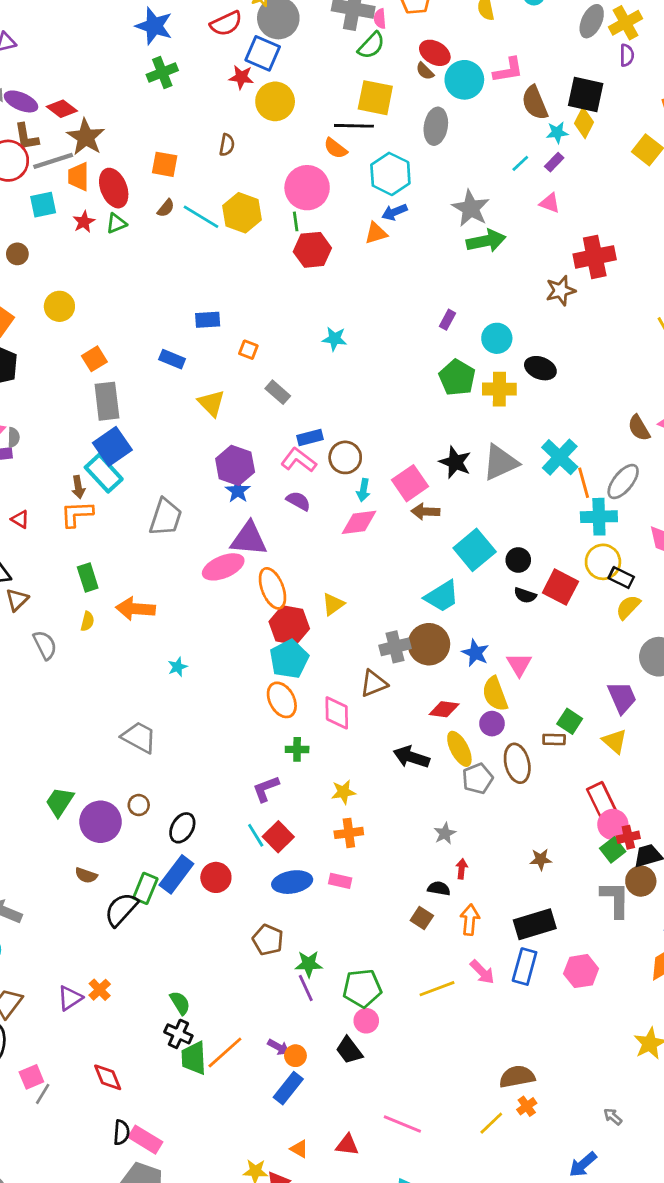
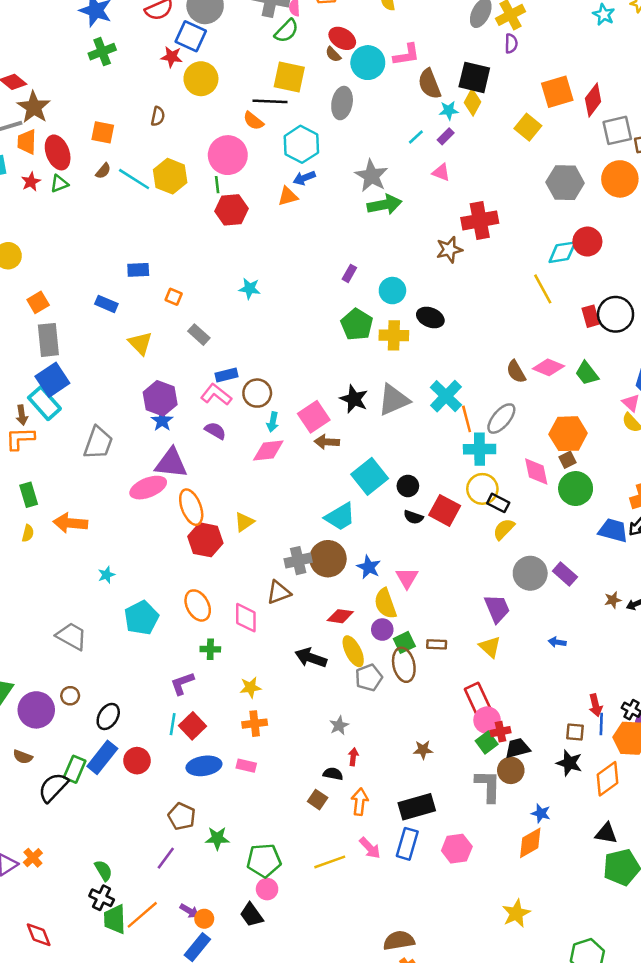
cyan pentagon: (289, 659) -> (141, 618), moved
green square: (570, 721) -> (404, 642), moved, turned 30
cyan line: (256, 835) -> (173, 724), turned 40
purple line: (306, 988) -> (166, 858), moved, turned 60

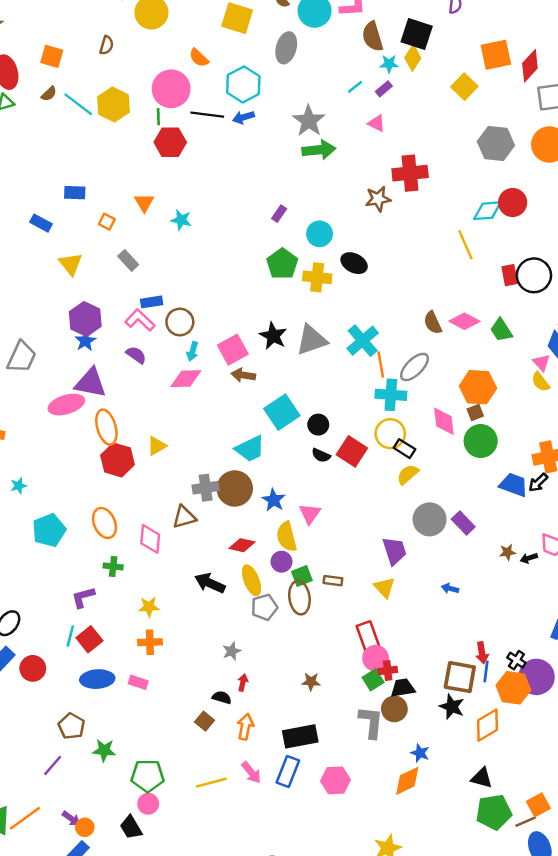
black line: (270, 101) -> (207, 115), moved
orange triangle: (288, 196) -> (144, 203), moved, turned -50
brown square: (575, 732) -> (460, 677), size x1.8

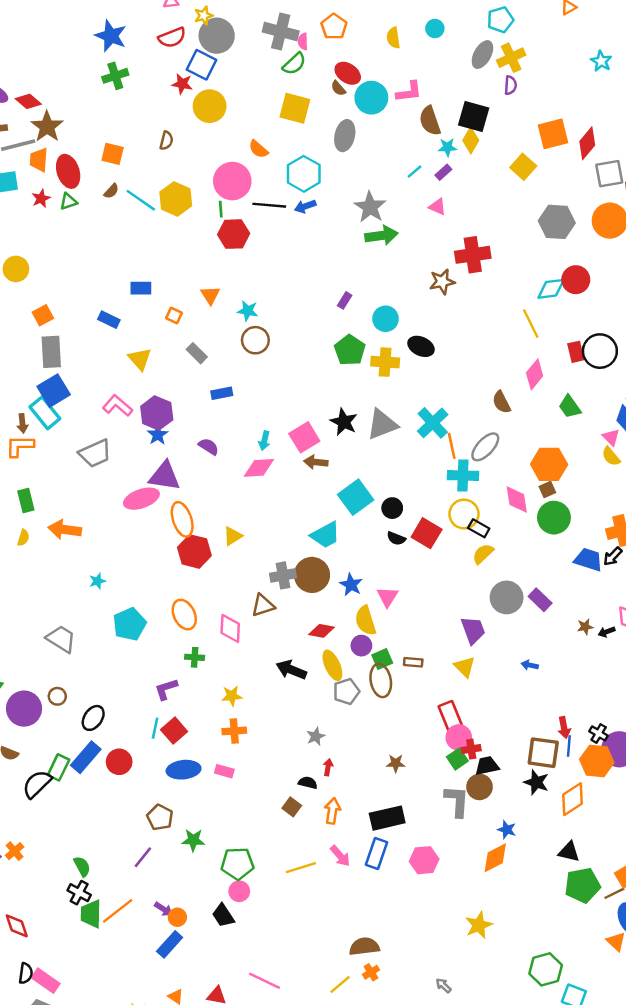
pink L-shape: (140, 320) -> (118, 406), moved
pink diamond: (464, 321) -> (535, 374), moved, turned -76
brown circle: (180, 322) -> (255, 340), moved
gray trapezoid: (22, 357) -> (95, 453), turned 44

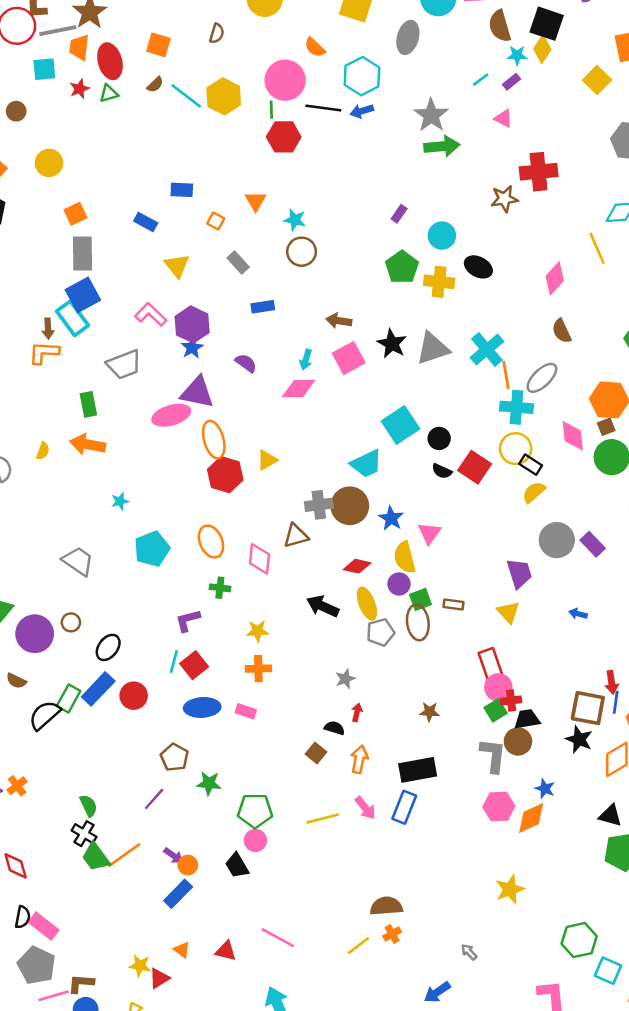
pink diamond: (535, 374) -> (555, 278), moved
brown arrow: (316, 462) -> (339, 321), moved
green rectangle: (26, 501) -> (88, 404), moved
pink hexagon: (424, 860) -> (499, 807), moved
green trapezoid: (91, 914) -> (96, 857), turned -40

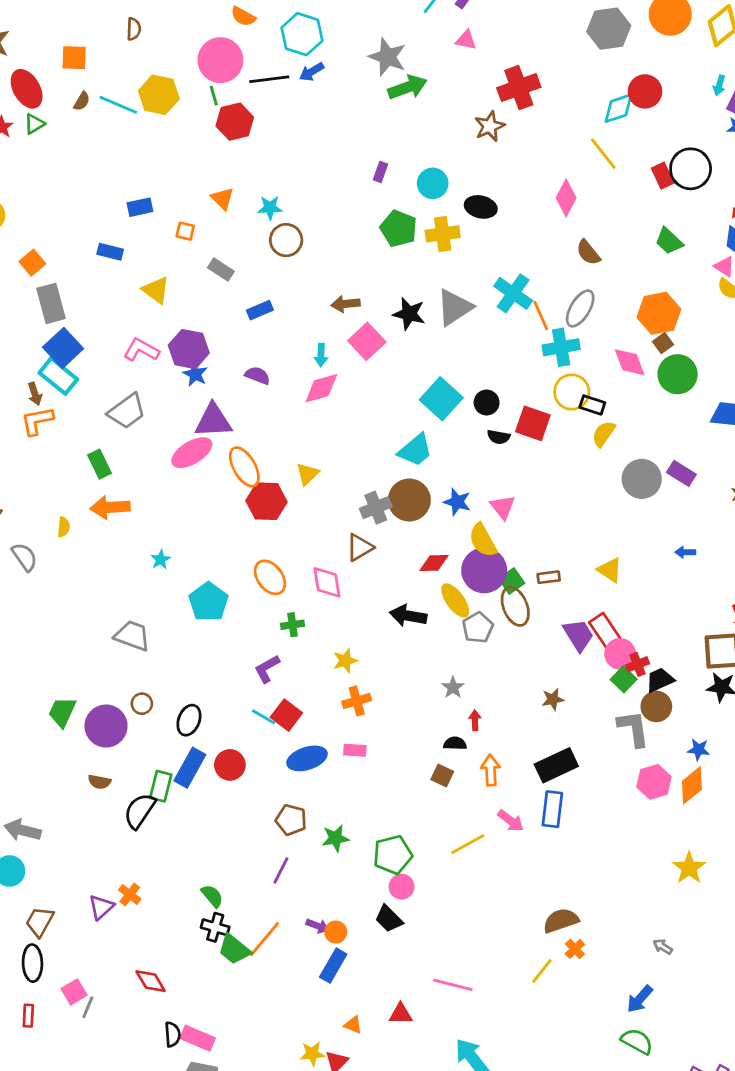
purple trapezoid: (519, 573) -> (578, 635), moved
purple circle: (399, 584) -> (484, 570), size x1.8
cyan line: (174, 661) -> (264, 717), turned -60

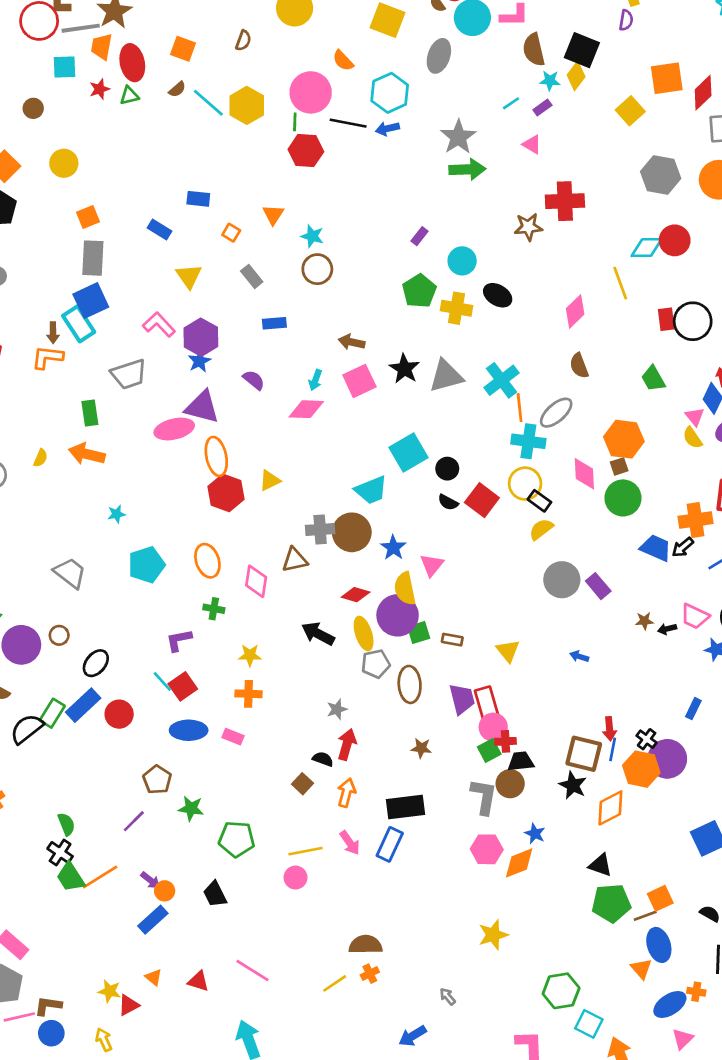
brown ellipse: (515, 606) -> (410, 684), moved
red arrow: (475, 720) -> (347, 744), size x1.6
pink circle: (402, 887) -> (296, 878), moved

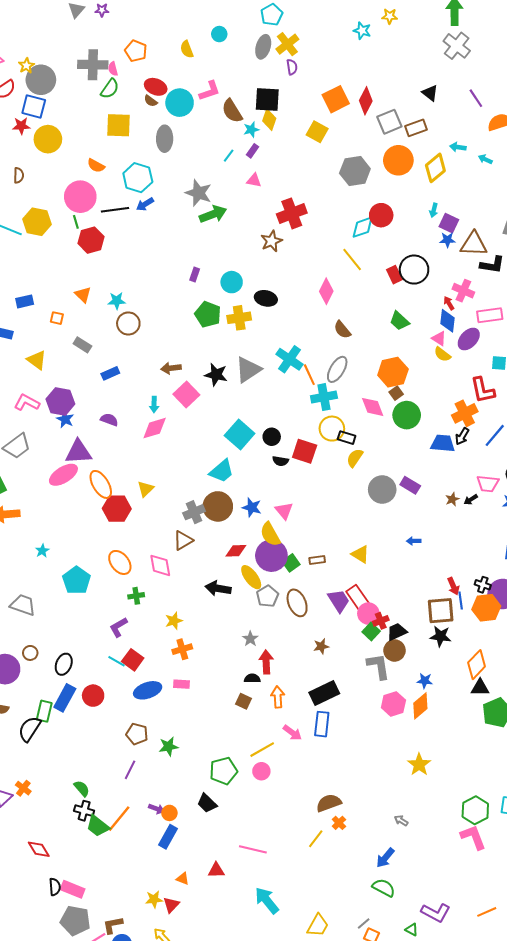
orange diamond: (610, 808) -> (477, 665), moved
green pentagon: (237, 839) -> (223, 771), moved
green hexagon: (561, 991) -> (475, 810), moved

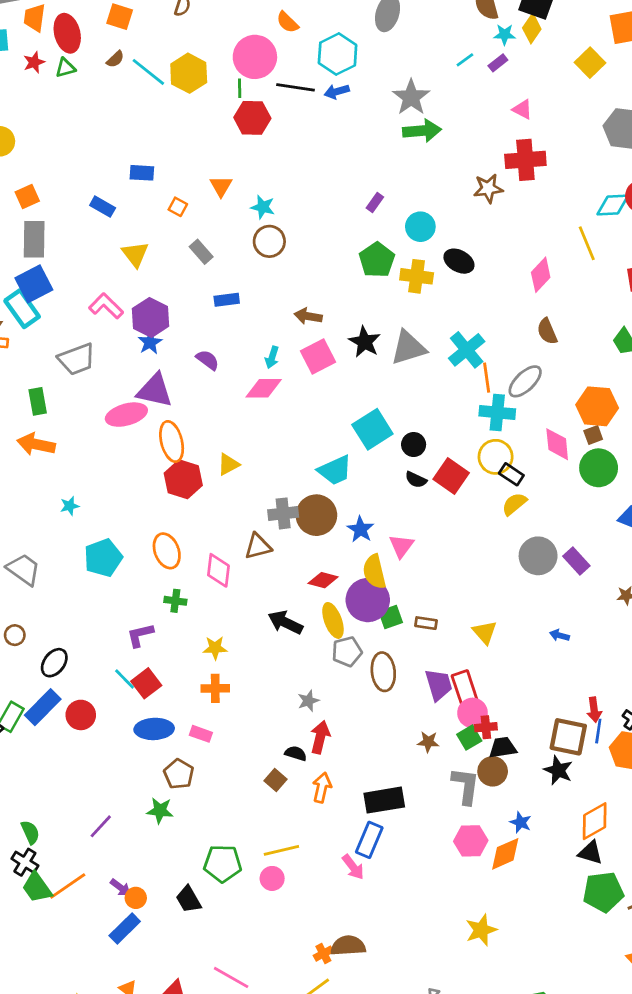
pink triangle: (254, 180) -> (522, 109), moved
brown star: (321, 646) -> (428, 742), moved
pink arrow: (292, 733) -> (353, 867), moved
brown pentagon: (137, 734) -> (179, 774), moved
orange cross: (339, 823) -> (323, 954), moved

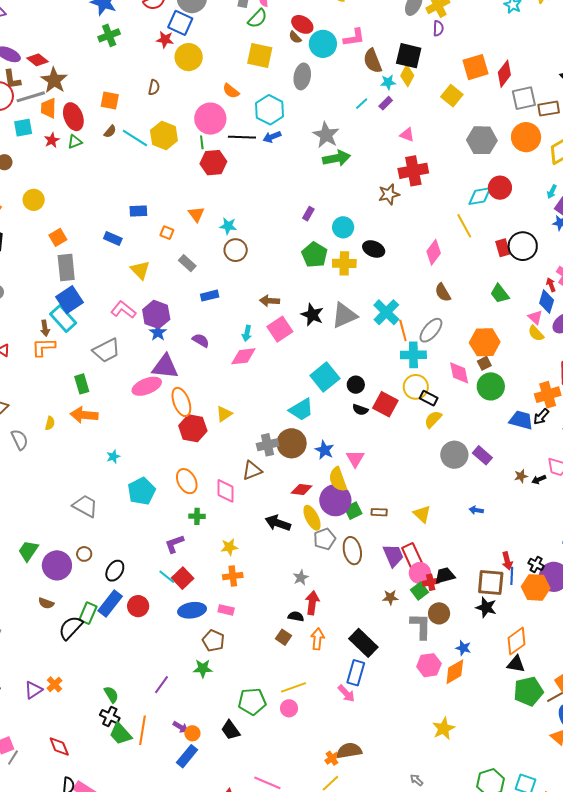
black trapezoid: (503, 748) -> (445, 576), moved
black rectangle: (384, 800) -> (363, 643), turned 60
orange line: (68, 886) -> (143, 730), turned -40

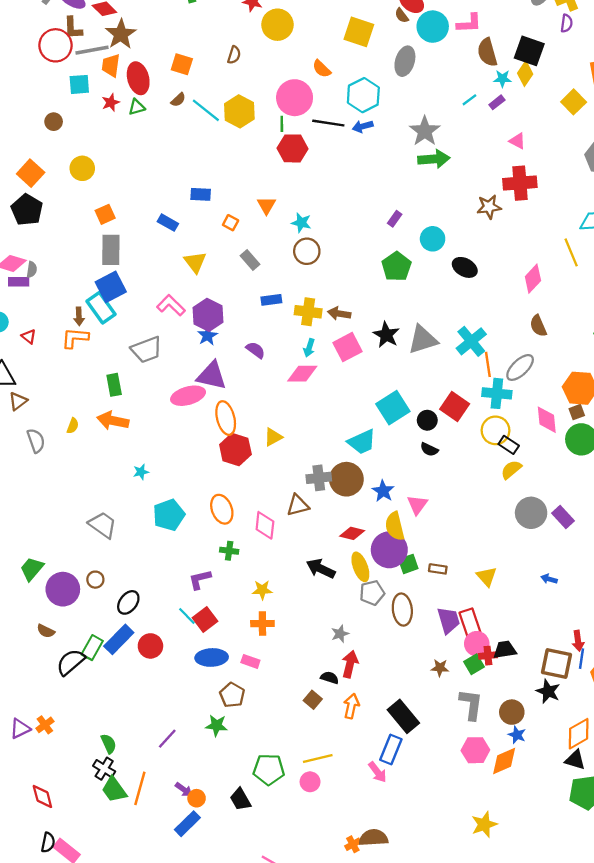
yellow cross: (344, 263) -> (308, 312), moved
red square: (385, 404) -> (455, 406), moved
brown circle: (439, 613) -> (512, 712), moved

